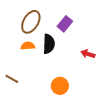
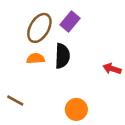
purple rectangle: (65, 24) -> (70, 22), moved

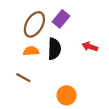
red arrow: (112, 69) -> (90, 47), moved
brown line: (15, 101) -> (23, 78), moved

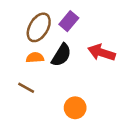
red arrow: (90, 47) -> (102, 53), size x1.5
black semicircle: (54, 49) -> (61, 55), turned 30

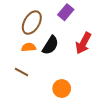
purple rectangle: (69, 21) -> (66, 12), moved
red arrow: (102, 53) -> (83, 43), turned -80

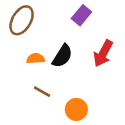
brown ellipse: (32, 23) -> (22, 20), moved
brown line: (21, 72) -> (42, 92), moved

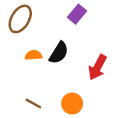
red arrow: (103, 53) -> (97, 67), moved
brown line: (42, 92) -> (33, 104), moved

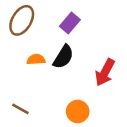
purple rectangle: (77, 14) -> (70, 23), moved
brown line: (33, 104) -> (20, 109), moved

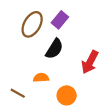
brown ellipse: (22, 20) -> (32, 24), moved
orange semicircle: (36, 59) -> (41, 78), moved

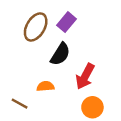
red arrow: (90, 62) -> (85, 76), moved
orange circle: (67, 95) -> (92, 107), moved

